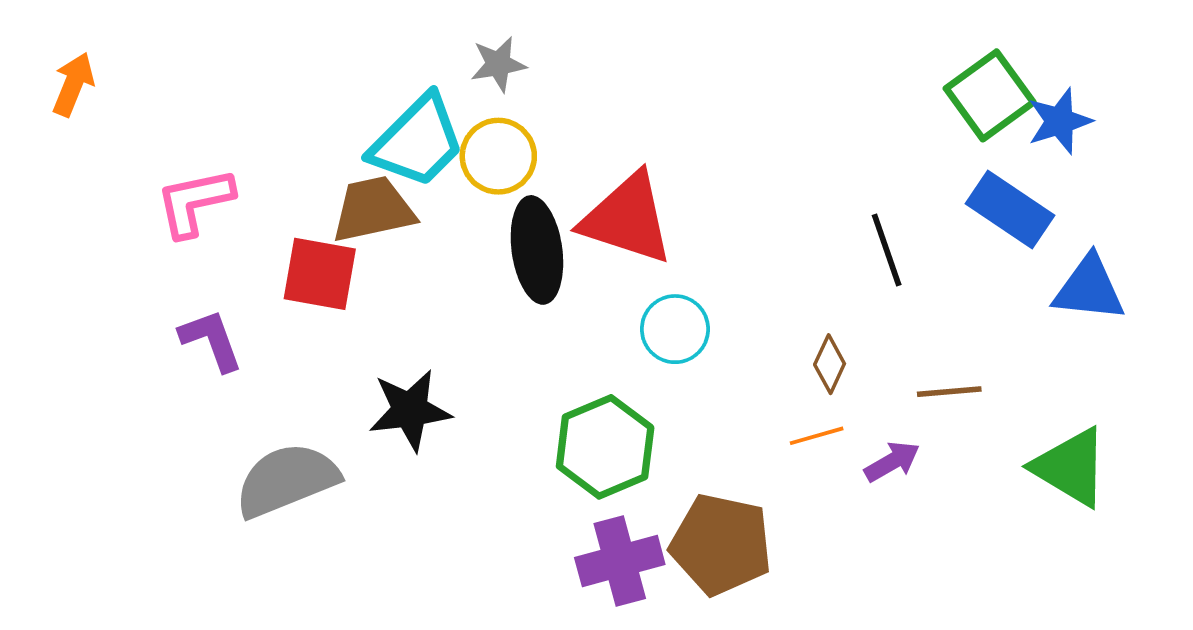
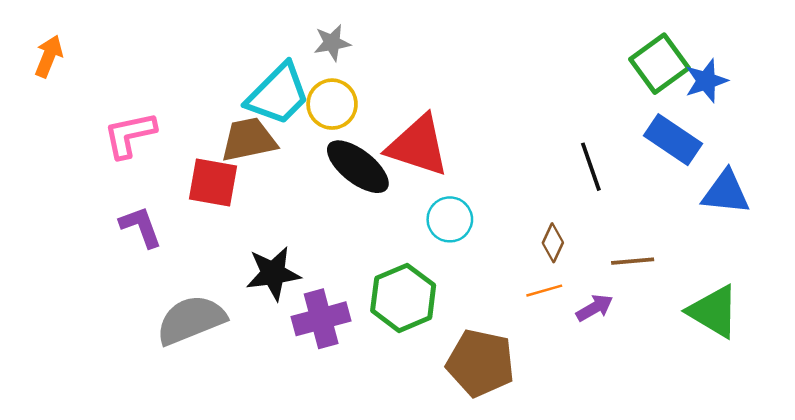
black ellipse: (537, 250) -> (358, 167), turned -44
purple cross: (620, 561) -> (321, 319), moved

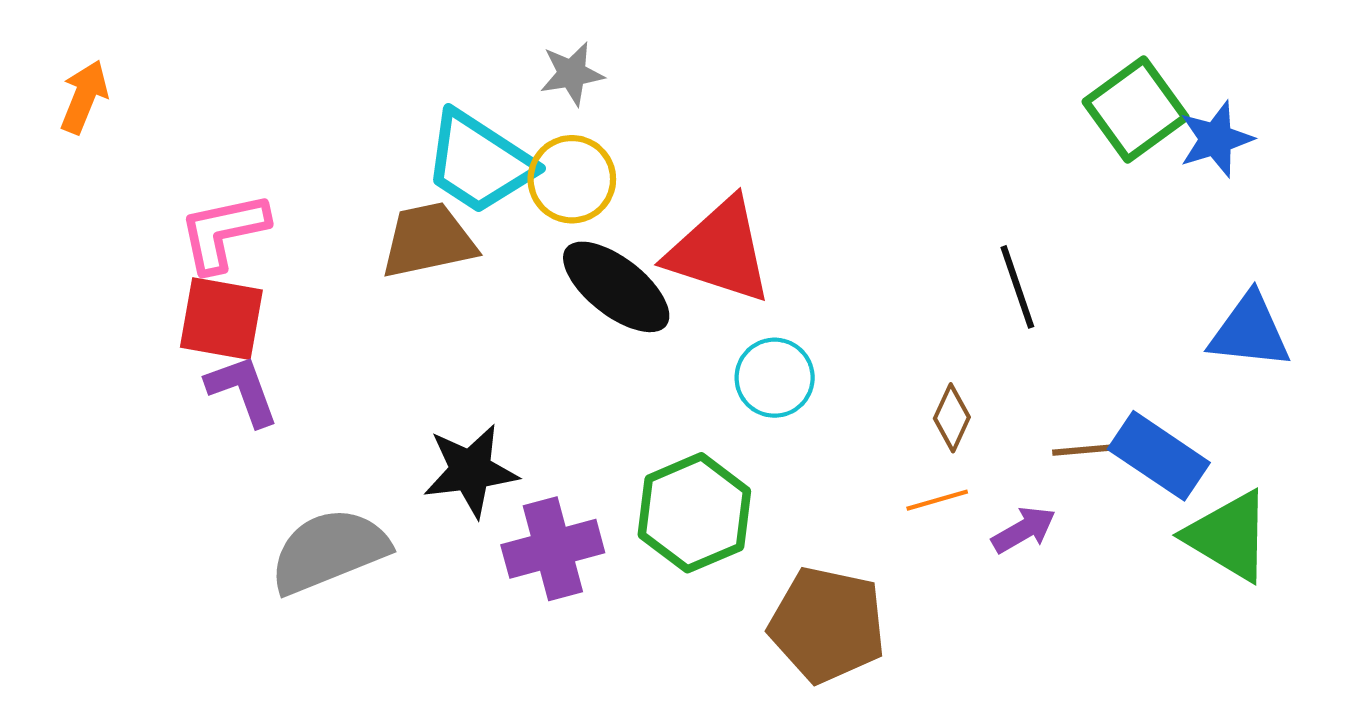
cyan trapezoid: (278, 94) -> (479, 162), turned 78
blue rectangle: (673, 140) -> (1159, 456), moved
red square: (213, 183) -> (221, 319), moved

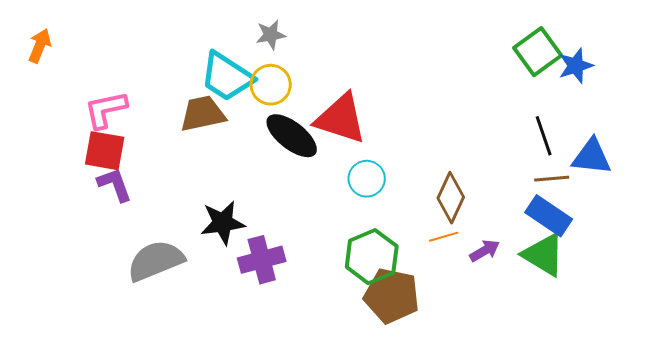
black line: (1017, 287) -> (544, 136), moved
brown diamond: (952, 418) -> (451, 198), size x1.6
brown line: (1089, 449) -> (552, 179), moved
green hexagon: (694, 513) -> (372, 257), moved
green triangle: (1229, 536) -> (544, 255), moved

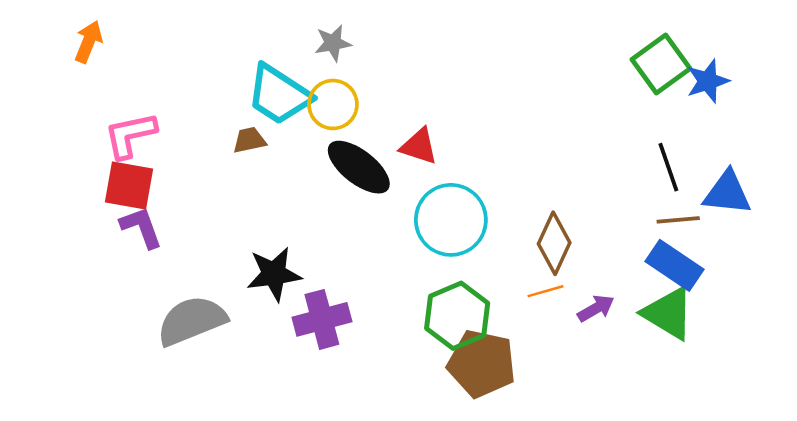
orange arrow: (40, 46) -> (88, 42), moved
brown trapezoid: (203, 114) -> (249, 140), size x0.6
red triangle: (341, 119) -> (419, 146), size x0.6
cyan circle: (367, 179) -> (451, 220), size x1.6

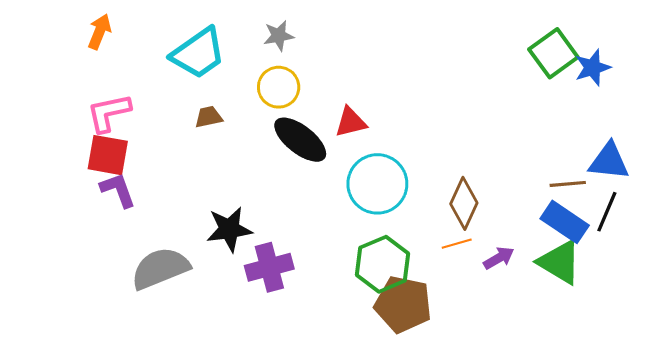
orange arrow: (88, 42) -> (100, 32), moved
cyan trapezoid: (279, 95) -> (198, 53), moved, turned -68
red triangle: (419, 146) -> (351, 122), turned -32
black line: (668, 167) -> (607, 212), moved, turned 42

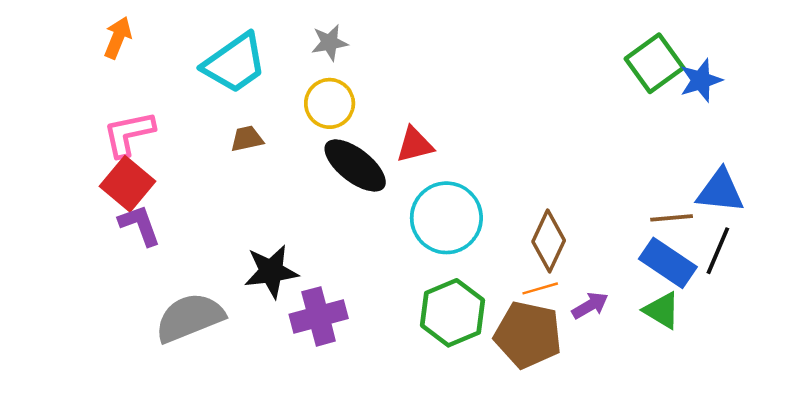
red square: (108, 155) -> (128, 184), turned 30
green triangle: (560, 262) -> (662, 310), size x0.7
brown pentagon: (403, 304) -> (528, 335), moved

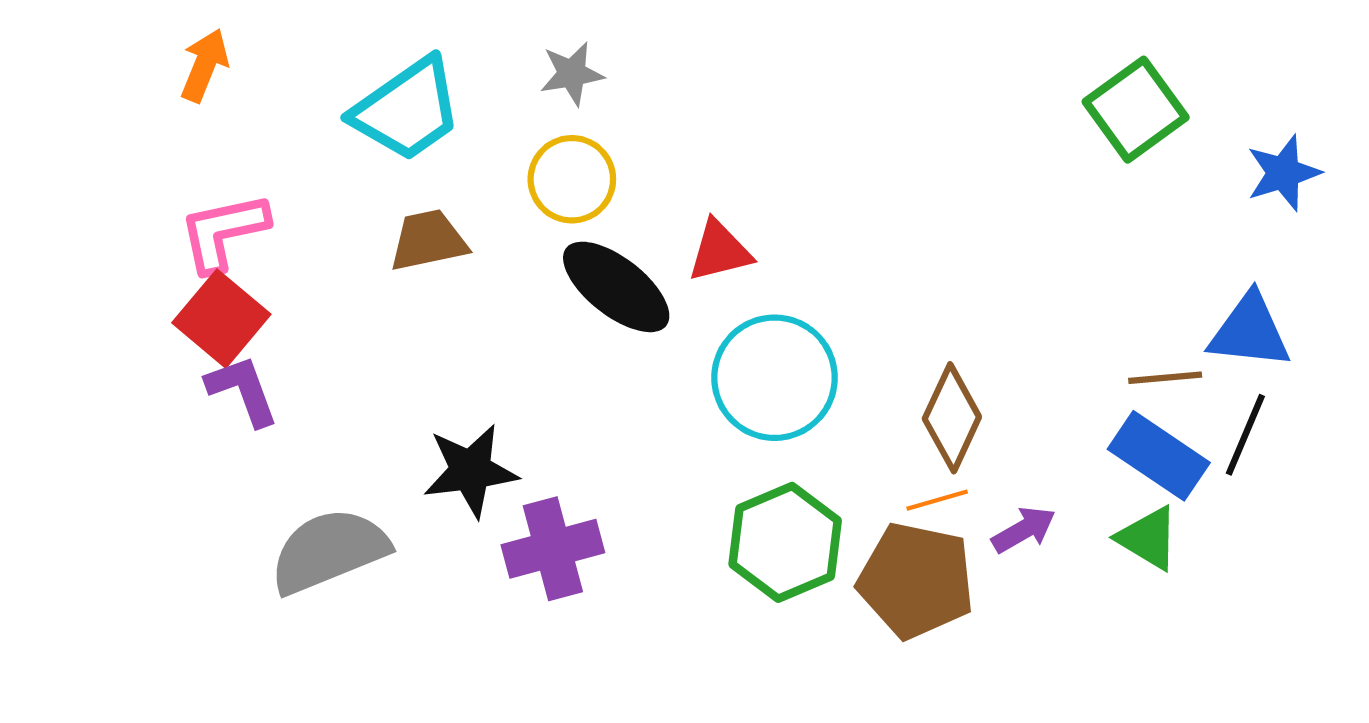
blue star: (701, 80) -> (1283, 173), moved
brown trapezoid: (247, 139) -> (428, 240), size x1.4

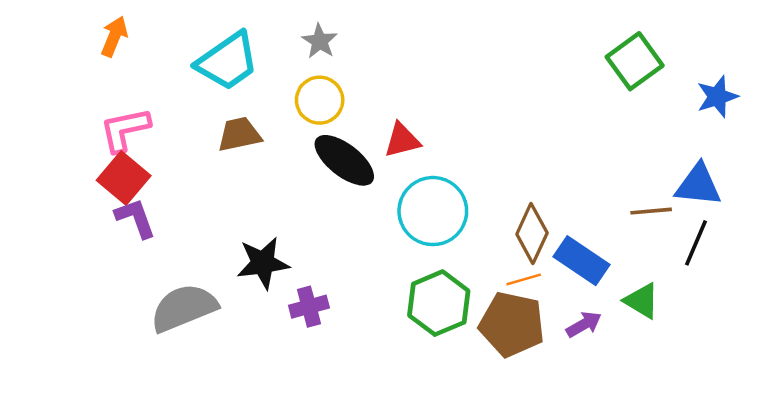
gray star: (572, 74) -> (320, 41), turned -30
blue rectangle: (1159, 456) -> (582, 261), moved
purple arrow: (1024, 530) -> (584, 324), moved
purple cross: (553, 549) -> (309, 307), size x0.7

